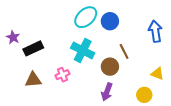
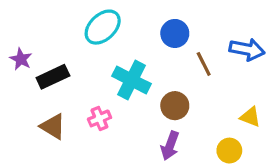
cyan ellipse: (86, 17) -> (103, 27), moved
blue arrow: (155, 31) -> (247, 50), turned 110
brown line: (124, 51) -> (204, 64), moved
brown triangle: (33, 80) -> (53, 126), turned 36

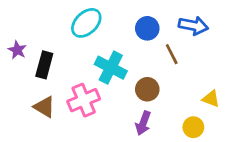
blue arrow: (247, 50) -> (193, 26), moved
black rectangle: (53, 77) -> (44, 65), turned -50
pink cross: (99, 118) -> (84, 100), size x1.6

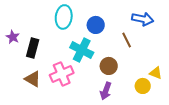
cyan ellipse: (86, 23) -> (64, 17), turned -40
blue circle: (147, 28) -> (96, 25), moved
yellow circle: (193, 127) -> (143, 86), moved

